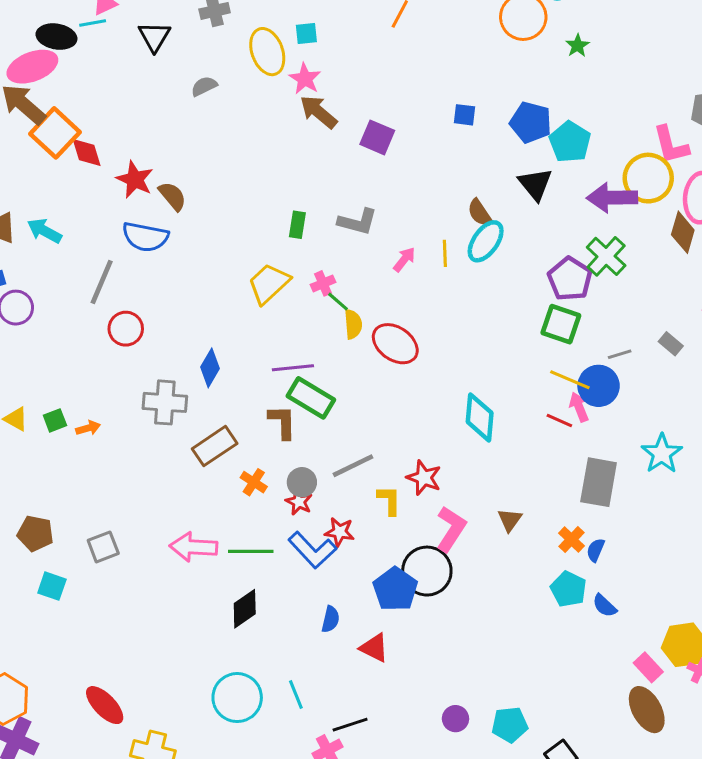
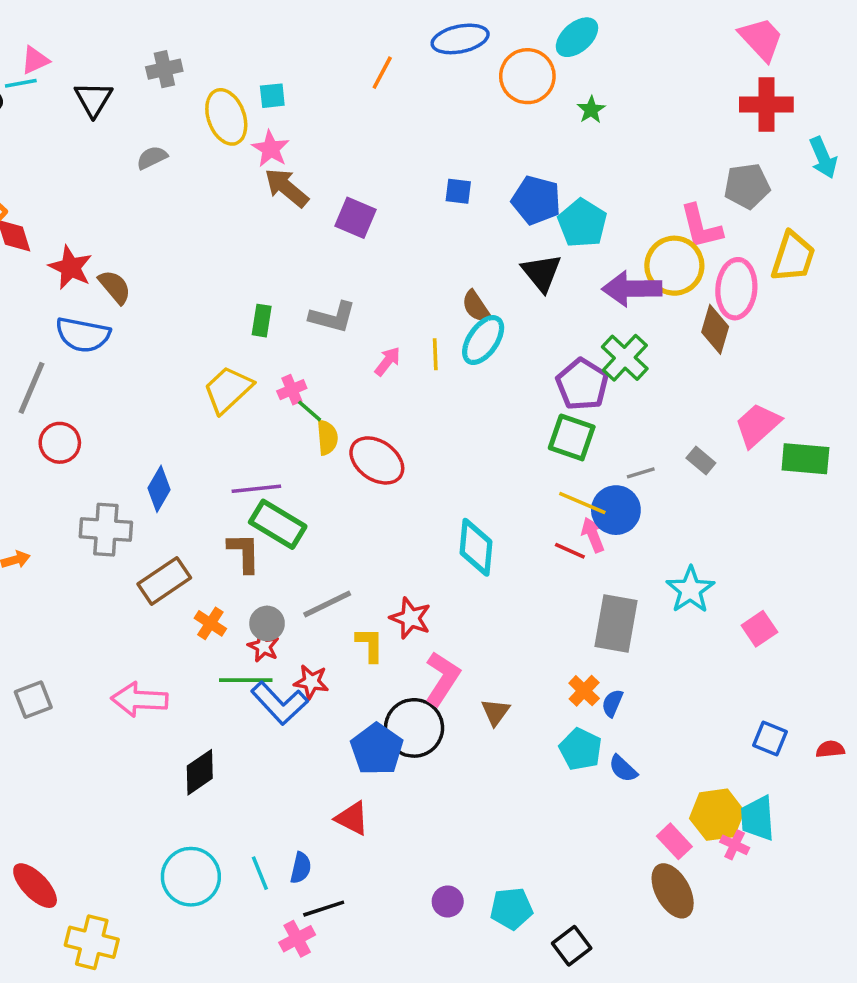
brown triangle: (510, 520) -> (496, 712), moved
green line: (251, 551) -> (246, 680), moved
blue semicircle: (331, 619) -> (301, 868), moved

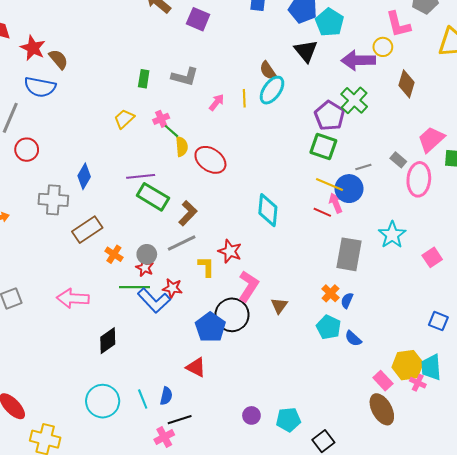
yellow circle: (674, 266) -> (383, 47), size x0.6
pink ellipse: (736, 289) -> (419, 179), moved
yellow trapezoid: (228, 390) -> (124, 119), size x0.7
brown L-shape: (244, 553) -> (188, 213), moved, turned 45

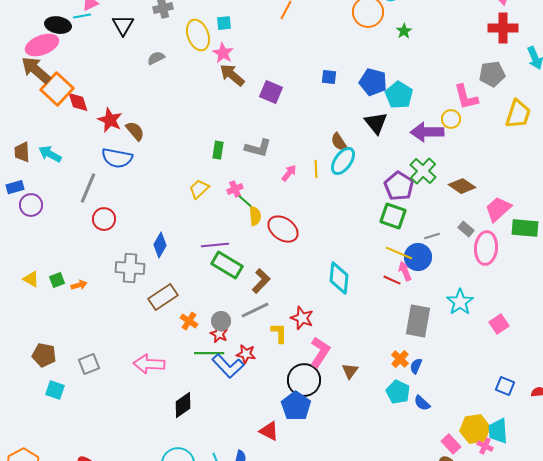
brown diamond: (406, 84) -> (462, 186), moved, turned -72
blue pentagon: (210, 327) -> (296, 406), moved

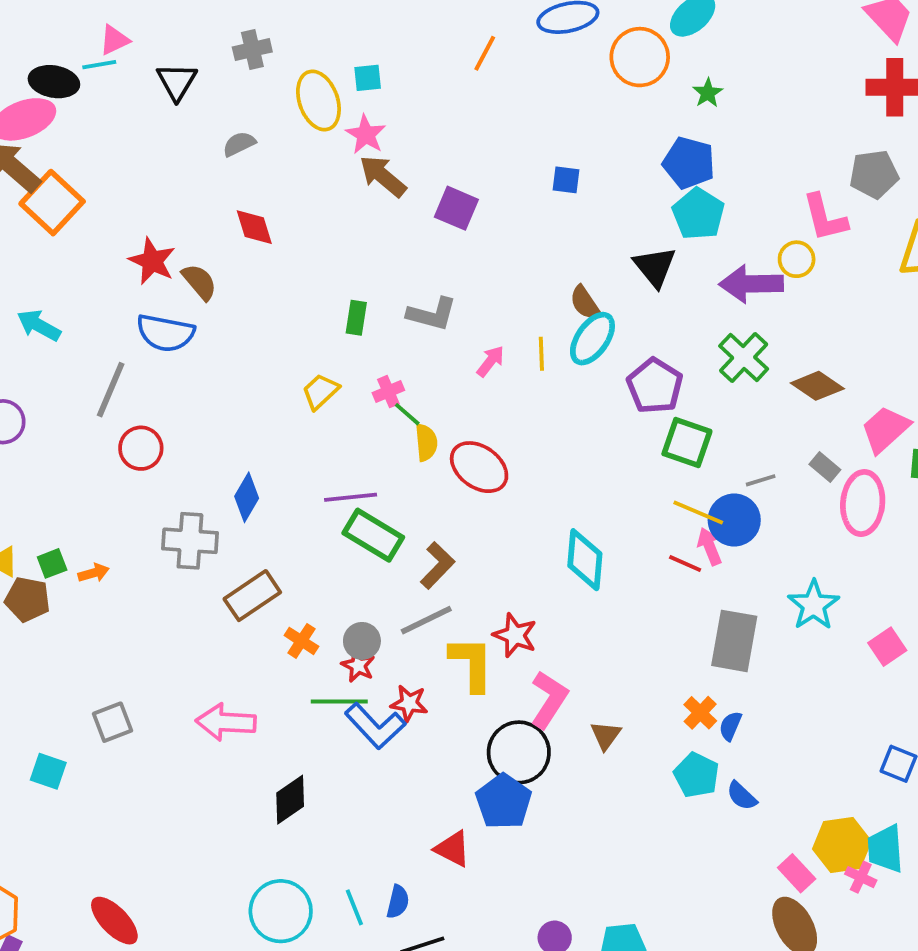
blue pentagon: (373, 82) -> (689, 163), moved
red diamond: (78, 102) -> (254, 227), moved
purple pentagon: (399, 186) -> (655, 386), moved
yellow L-shape: (279, 333) -> (472, 664), size x1.5
brown pentagon: (44, 355) -> (27, 599), moved

